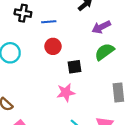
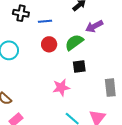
green semicircle: (104, 52) -> (74, 42), moved
black square: (74, 67) -> (79, 66), moved

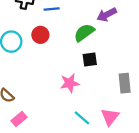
red circle: (49, 44) -> (40, 35), moved

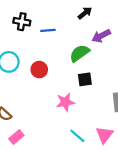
red circle: (40, 35) -> (39, 70), moved

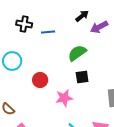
purple arrow: (101, 36) -> (99, 27), moved
red circle: (39, 70) -> (40, 80), moved

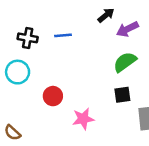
black cross: (24, 24) -> (28, 38), moved
green semicircle: (77, 53) -> (125, 62), moved
black square: (82, 77) -> (122, 95), moved

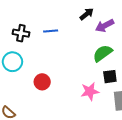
black square: (122, 95) -> (110, 77), moved
pink star: (83, 119) -> (90, 91), moved

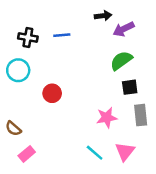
black arrow: (87, 14) -> (103, 16), turned 32
pink star: (90, 91) -> (107, 118), moved

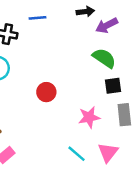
blue line: (62, 35) -> (38, 18), moved
green semicircle: (121, 61) -> (104, 58), turned 70
red circle: (52, 93) -> (46, 92), moved

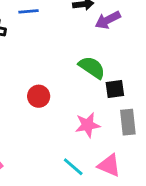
green semicircle: (104, 58) -> (92, 67), moved
pink triangle: (108, 152) -> (109, 165), turned -45

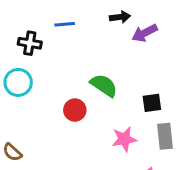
green semicircle: (92, 67) -> (104, 85), moved

